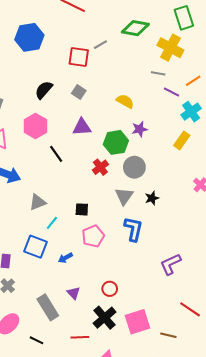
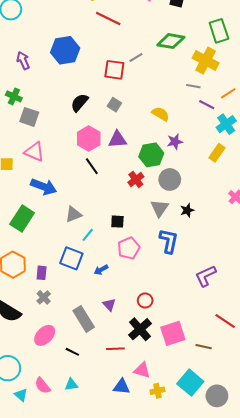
pink hexagon: (35, 126) -> (89, 138), moved

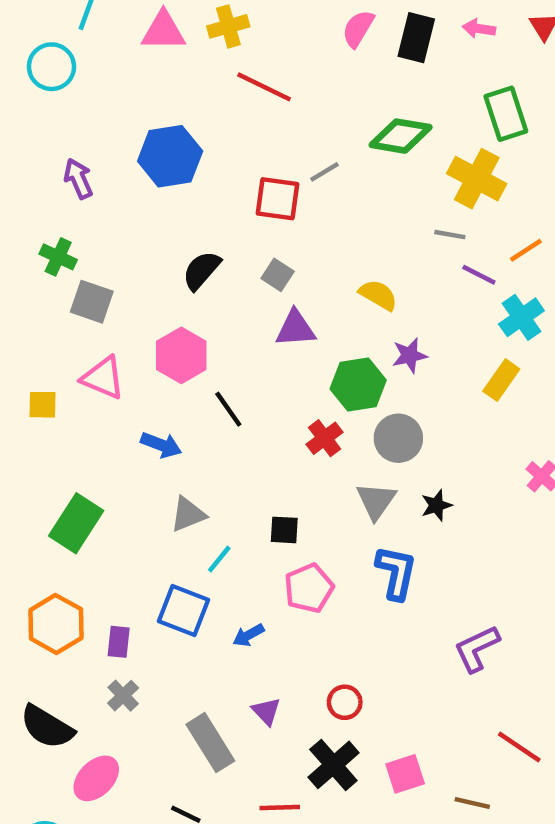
pink hexagon: (89, 138) -> (181, 355), moved
purple triangle: (117, 140) -> (295, 329), moved
blue arrow: (44, 187) -> (161, 445), moved, size x0.7
pink square: (173, 333) -> (405, 774), size x0.7
pink ellipse: (45, 335) -> (96, 778), moved

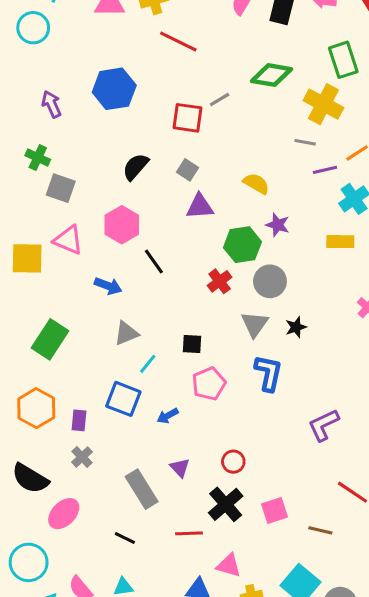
purple line: (479, 275) -> (325, 170), turned -40
purple star: (410, 355) -> (278, 225), turned 30
yellow rectangle: (501, 380) -> (340, 242), turned 56
yellow square: (43, 405) -> (27, 258), size x1.6

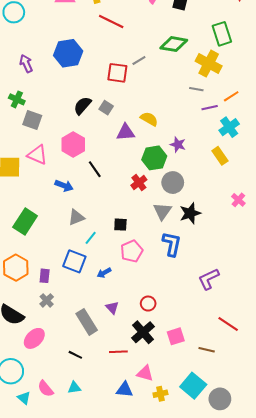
gray square: (187, 170) -> (106, 108), moved
yellow semicircle: (256, 184) -> (149, 119), moved
yellow rectangle: (340, 242) -> (220, 156), turned 54
black star: (296, 327) -> (190, 213), size x1.5

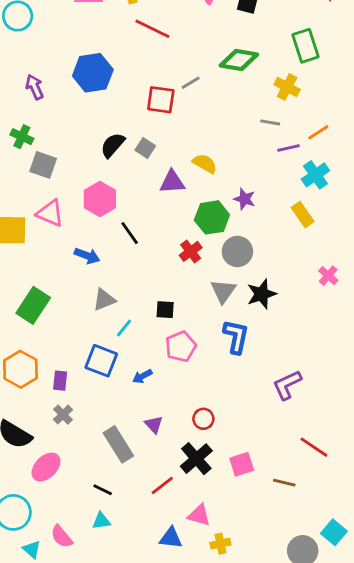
yellow cross: (209, 64) -> (287, 87), size x0.7
red line: (118, 352) -> (162, 485), turned -36
cyan square: (193, 386) -> (334, 532), moved, size x0.7
cyan triangle: (74, 388) -> (101, 521), moved

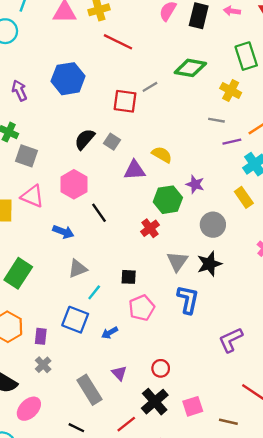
gray circle: (237, 251) -> (213, 225), moved

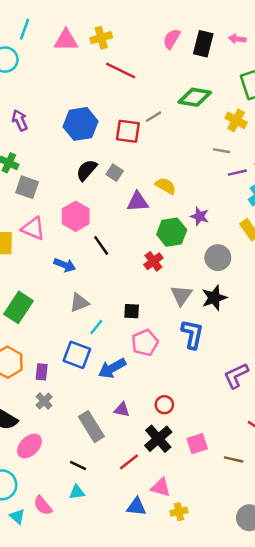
blue hexagon: (68, 79) -> (81, 124), moved
blue arrow: (110, 333) -> (112, 368), size x1.6
purple triangle: (119, 373) -> (122, 410), turned -35

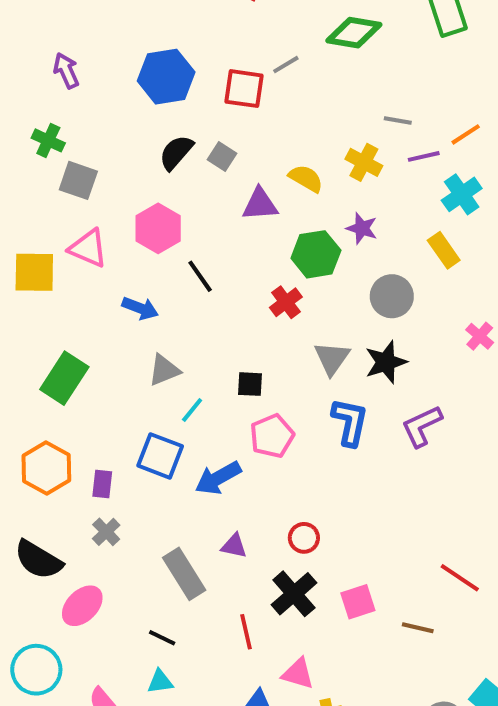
yellow cross: (236, 120) -> (364, 162), moved
purple L-shape: (236, 376) -> (422, 426), moved
red line: (129, 462) -> (246, 632), turned -65

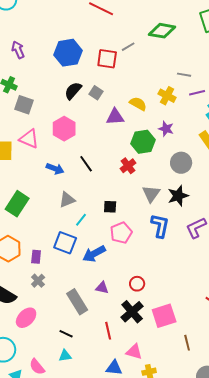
black line: (200, 276) -> (86, 164), moved
pink square: (358, 602) -> (164, 316), size x1.4
brown line: (418, 628) -> (187, 343), moved, turned 63

